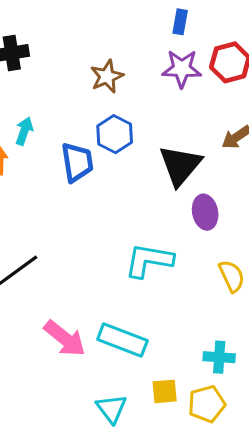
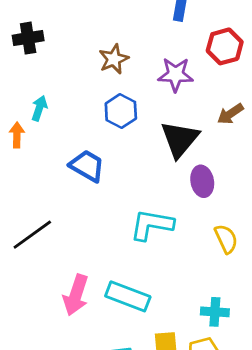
purple star: (182, 69) -> (176, 75), moved
blue trapezoid: (77, 162) -> (87, 166), moved, turned -51
pink arrow: (65, 338) -> (76, 295), turned 69

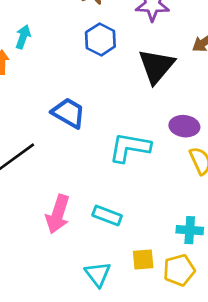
blue trapezoid: (87, 166) -> (68, 113), moved
purple ellipse: (202, 181) -> (184, 126), moved, turned -72
cyan rectangle: (128, 296) -> (107, 215), size x0.7

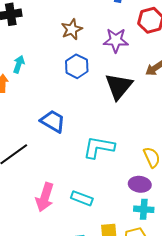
purple ellipse: (184, 126) -> (140, 184), moved

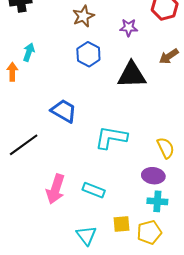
purple star: (116, 40) -> (129, 27), size x0.7
black triangle: (119, 86) -> (132, 75), turned 48

